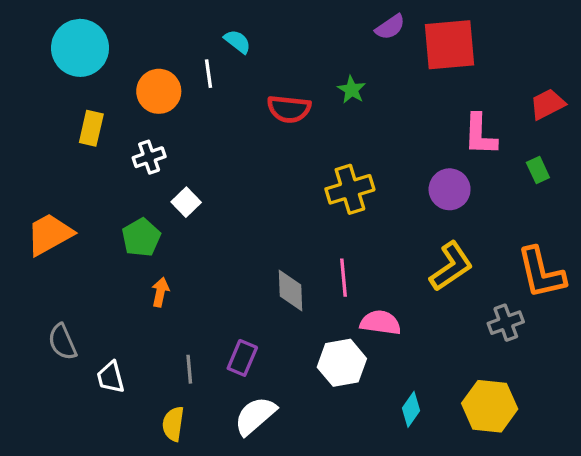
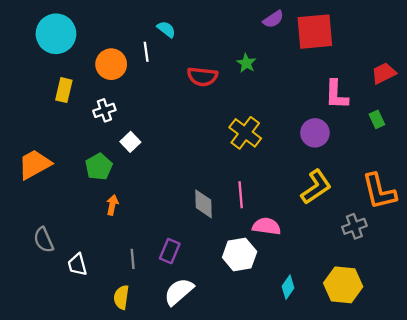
yellow cross: (350, 189) -> (245, 133), turned -36

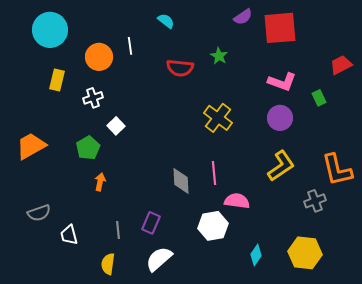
cyan semicircle: (166, 29) -> (166, 21), moved
pink L-shape: (336, 95) -> (282, 82), moved, turned -72
green rectangle: (377, 119) -> (319, 98), moved
gray semicircle: (44, 240) -> (39, 213), turned -85

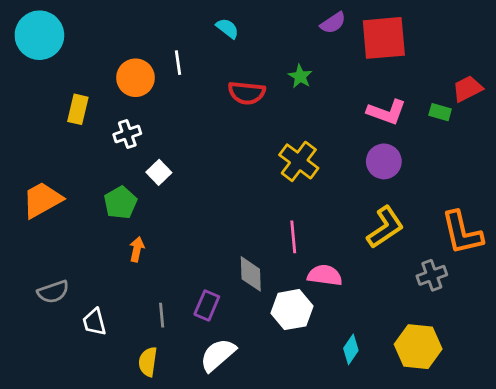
cyan circle: (50, 30) -> (39, 35), moved
green rectangle: (319, 98) -> (440, 112), moved, turned -49
gray diamond: (181, 181) -> (251, 274), moved

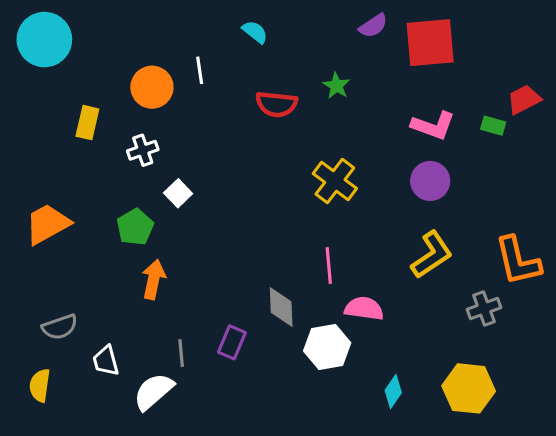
orange arrow: (137, 249) -> (154, 279), size x1.4
white semicircle: (218, 355) -> (154, 392), moved
yellow semicircle: (148, 362) -> (40, 385), moved

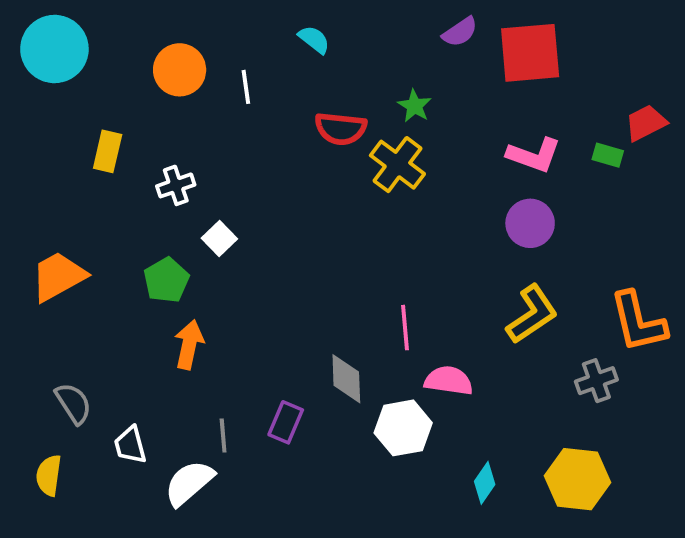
orange circle: (152, 87) -> (180, 70), moved
yellow cross: (335, 181) -> (397, 165), moved
gray semicircle: (60, 327) -> (73, 403), turned -104

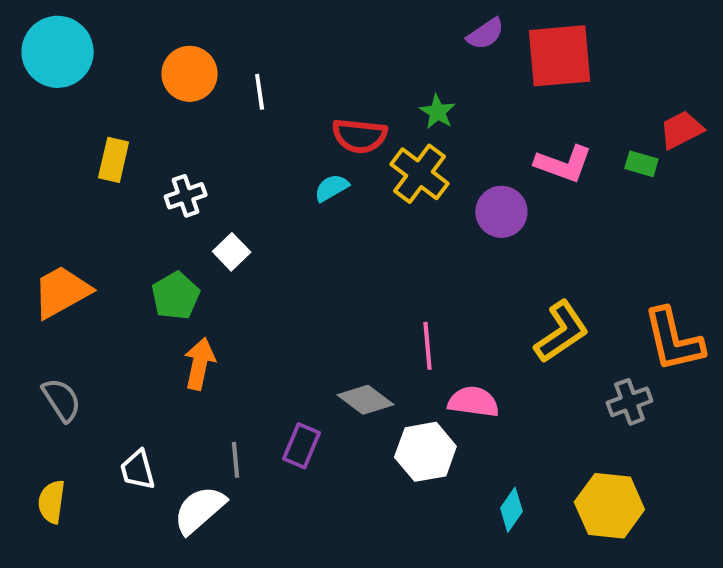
cyan semicircle: (314, 40) -> (332, 188), moved, turned -68
purple circle: (530, 223) -> (501, 212), moved
gray diamond: (346, 379) -> (365, 400), turned -51
gray semicircle: (73, 403) -> (62, 400), moved

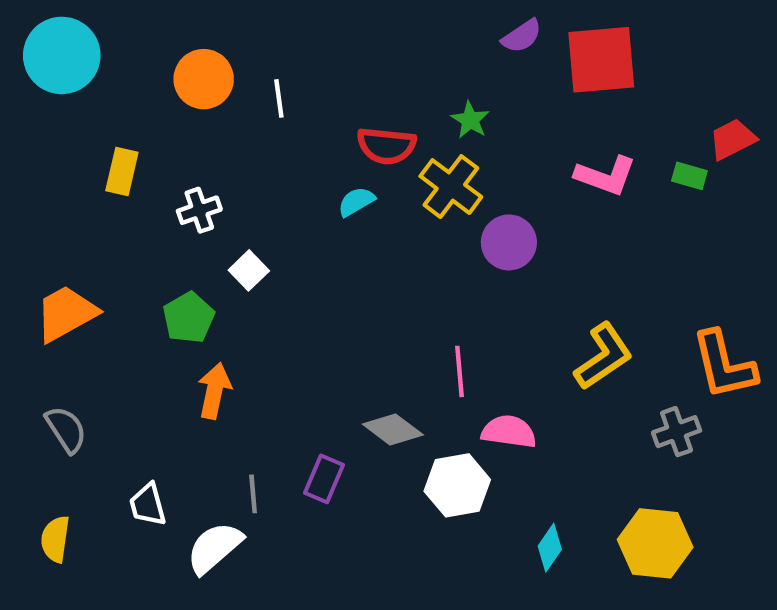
purple circle: (501, 212) -> (509, 242), moved

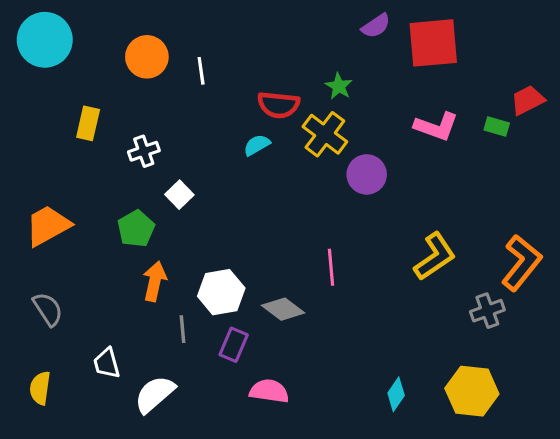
orange L-shape: (724, 365) -> (521, 263), turned -128
pink semicircle: (509, 432) -> (269, 391), moved
white hexagon: (457, 485) -> (221, 292), moved
gray line: (253, 494) -> (182, 329), moved

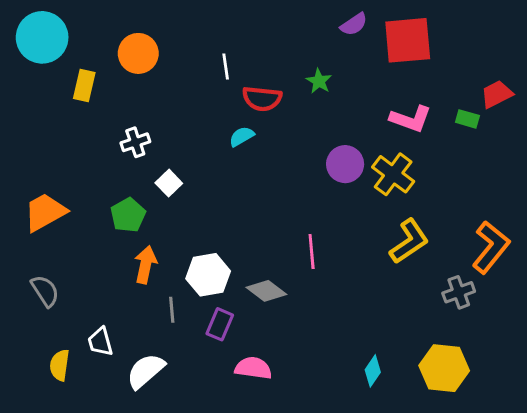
white line: (201, 71) -> (226, 67), moved
yellow rectangle: (88, 123) -> (84, 85), moved
yellow cross: (325, 134) -> (393, 174), moved
yellow semicircle: (40, 388) -> (60, 365), moved

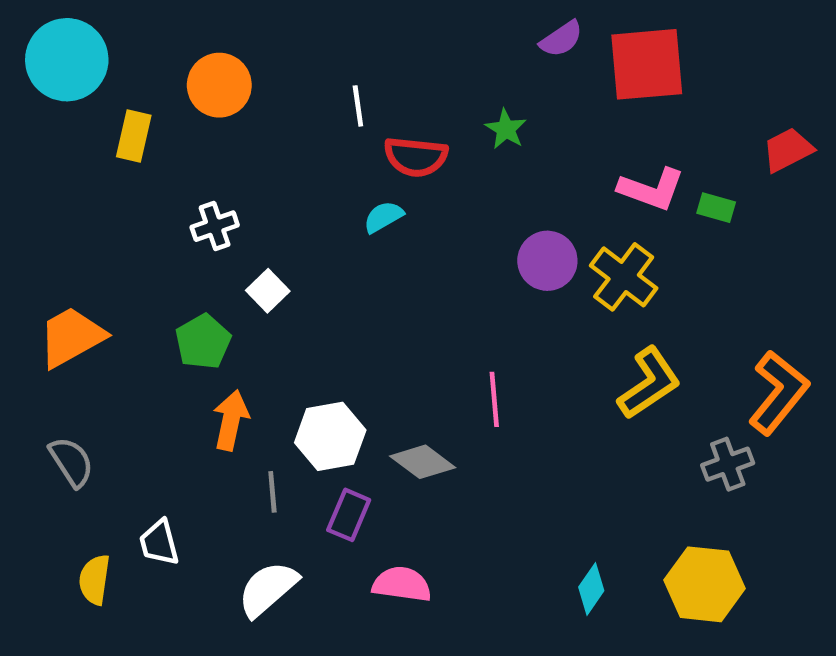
green rectangle: (467, 119) -> (716, 208), moved
white semicircle: (146, 371) -> (268, 589), moved

